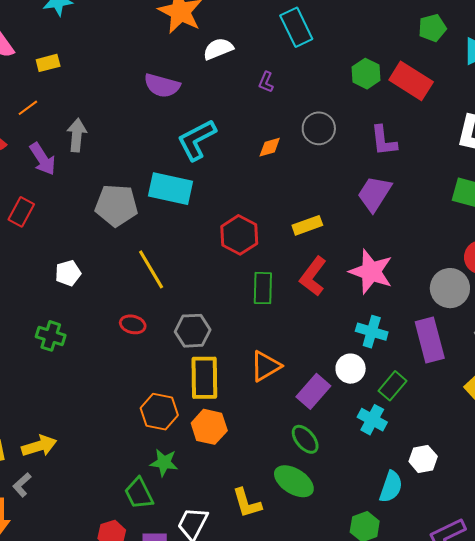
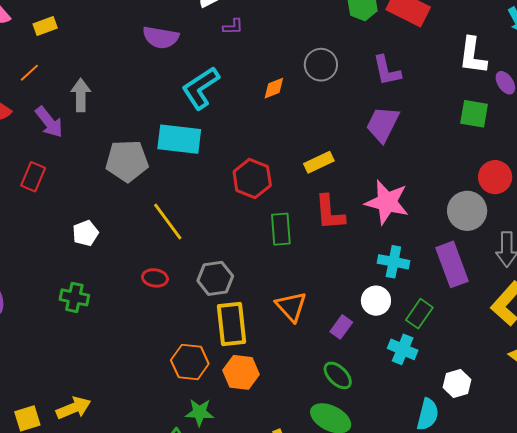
purple L-shape: (266, 82) -> (233, 27), moved, turned -110
red L-shape: (313, 276) -> (330, 213), turned -36
orange triangle: (266, 366) -> (291, 306), turned -36
purple rectangle: (313, 391) -> (341, 327), size x0.7

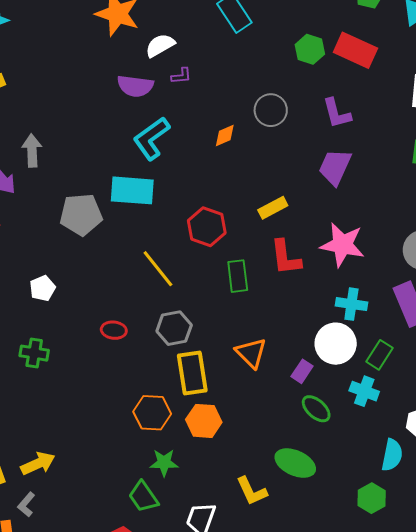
purple semicircle: (161, 37) -> (135, 86), moved
yellow line: (168, 222) -> (158, 269), moved
white circle: (376, 301) -> (336, 344), size x1.4
green ellipse: (338, 375) -> (316, 409), moved

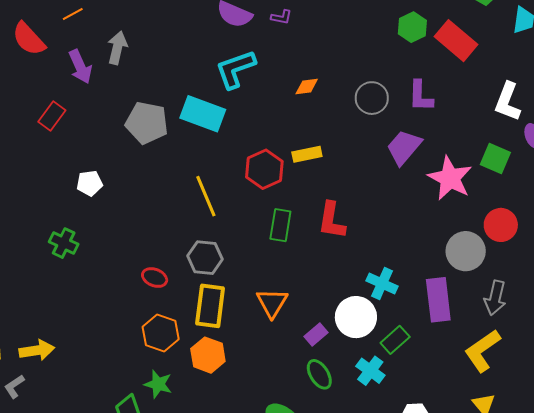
gray circle: (271, 110) -> (372, 98), moved
yellow rectangle: (273, 208) -> (307, 154), moved
pink star: (342, 245) -> (450, 178), moved
red ellipse: (114, 330) -> (155, 278), moved

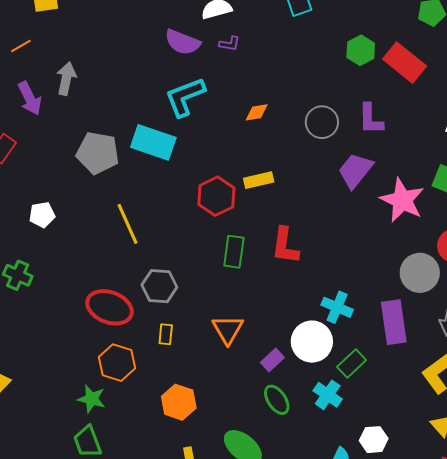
yellow line: (206, 196) -> (128, 224), moved
red ellipse: (155, 278) -> (110, 307), size x1.8
yellow rectangle: (210, 306) -> (166, 334), size x0.5
orange hexagon: (208, 355) -> (179, 402), moved
green star: (158, 384) -> (92, 399), moved

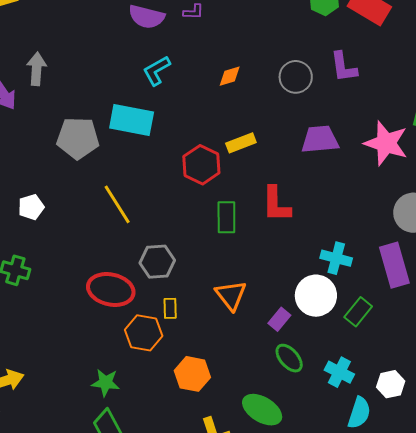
cyan L-shape: (185, 97) -> (157, 71), size x0.7
purple trapezoid: (355, 170) -> (320, 139), moved, turned 54
orange hexagon: (117, 363) -> (144, 333), moved
cyan cross: (328, 395) -> (339, 372), moved

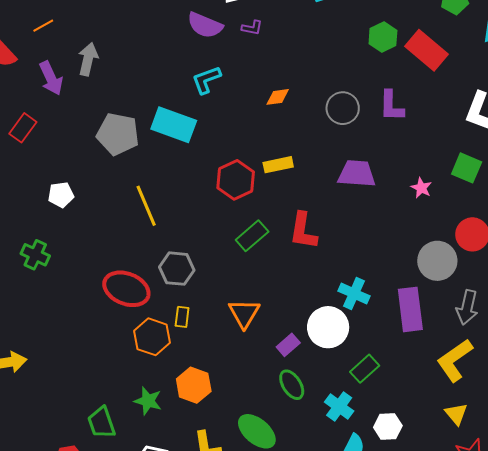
pink star: (386, 143) -> (421, 188), size x0.5
green rectangle: (226, 217) -> (252, 236), turned 40
green rectangle: (358, 312) -> (365, 369), moved
green star: (106, 383) -> (148, 401), moved

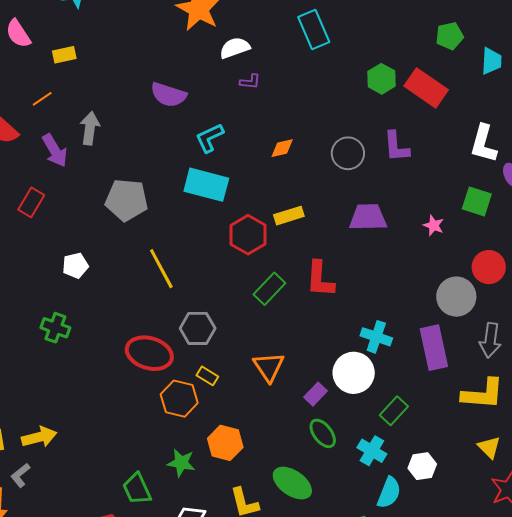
purple semicircle: (205, 25) -> (168, 95), moved
cyan rectangle: (174, 125) -> (206, 185), moved
yellow rectangle: (182, 317) -> (207, 376), turned -60
yellow L-shape: (455, 360) -> (483, 394), turned -135

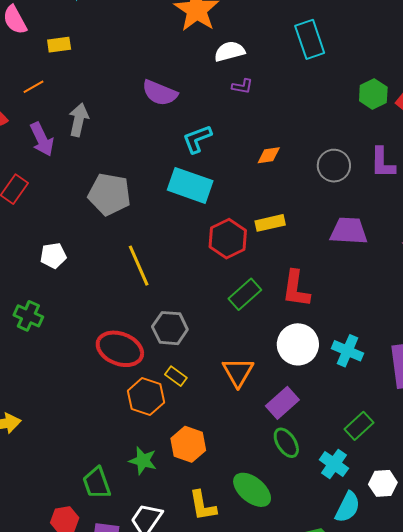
white circle: (354, 373) -> (298, 344), moved
purple rectangle: (316, 394) -> (282, 403), size x1.4

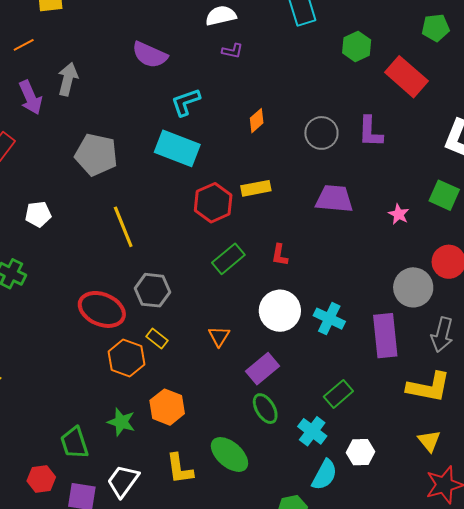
green hexagon: (373, 94) -> (357, 46), moved
orange diamond: (269, 155) -> (257, 121), turned -35
red L-shape: (296, 289) -> (280, 255), size x0.6
orange triangle: (238, 372) -> (219, 336), size x0.7

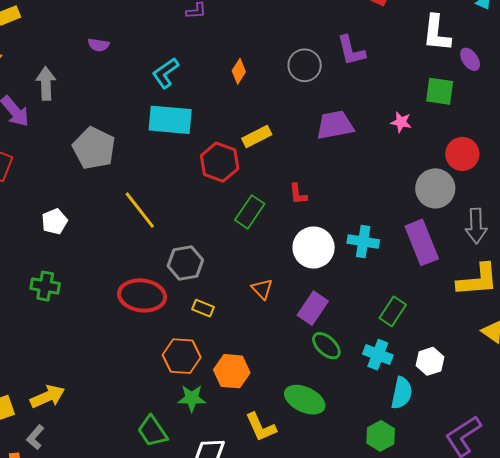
purple semicircle: (150, 55) -> (99, 45), moved, size x0.6
gray pentagon: (96, 155) -> (94, 148), turned 30
orange hexagon: (126, 358) -> (182, 356), moved

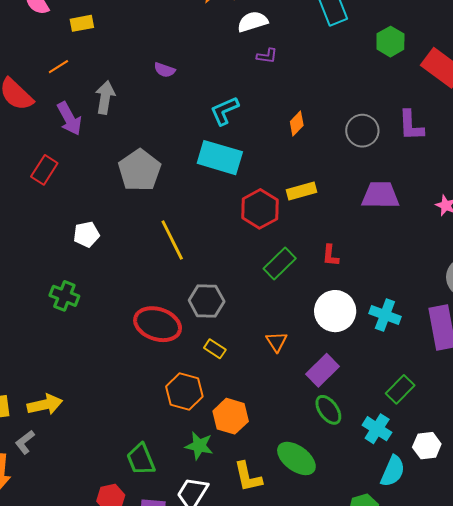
green star: (192, 398) -> (199, 446), moved

